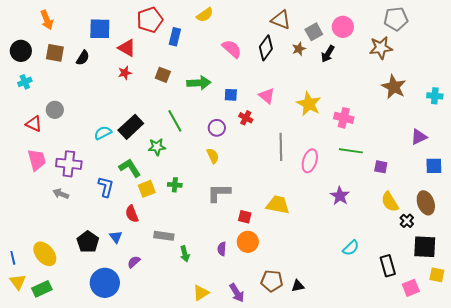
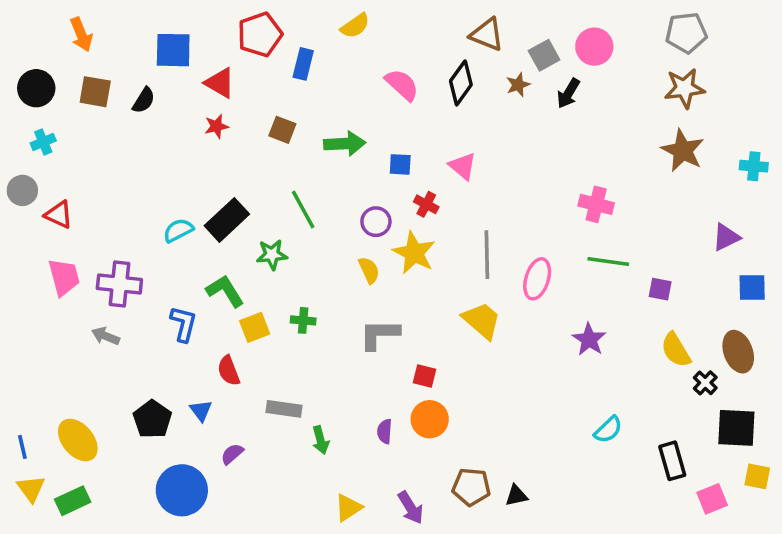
brown star: (381, 48) -> (684, 88), moved
yellow star: (309, 104) -> (414, 253), moved
gray circle: (55, 110) -> (22, 190), moved
yellow trapezoid: (278, 205) -> (482, 320), moved, turned 30

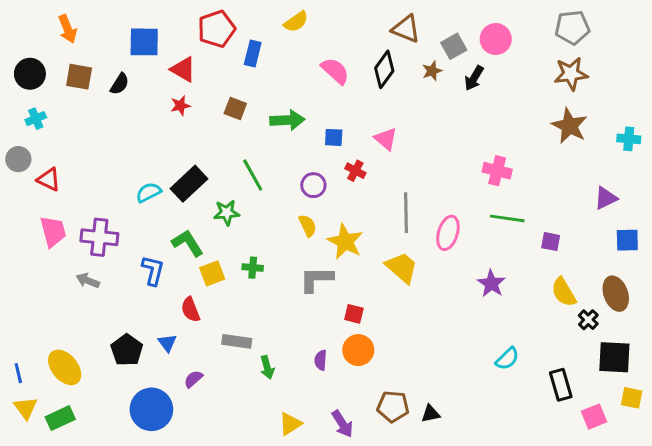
yellow star: (414, 253) -> (345, 242), moved

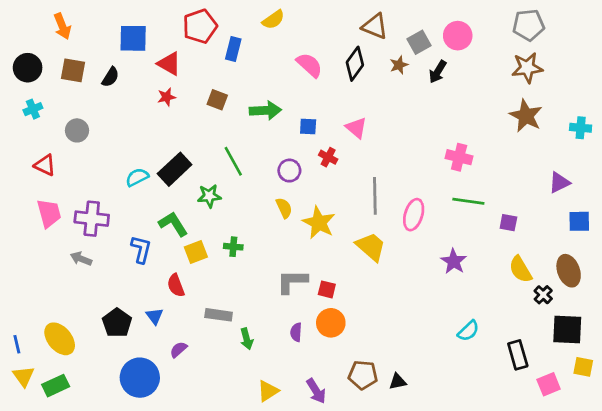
gray circle: (18, 159) -> (77, 130), moved
gray L-shape: (316, 279) -> (292, 281), moved

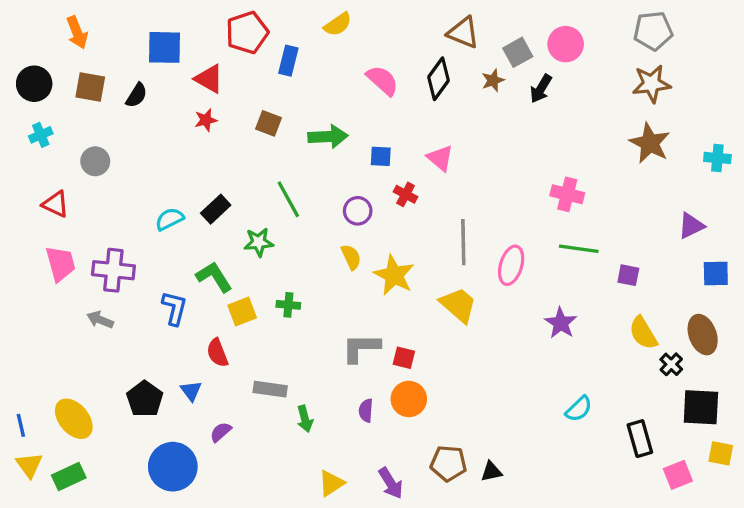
black rectangle: (175, 169) -> (216, 209), size x0.7

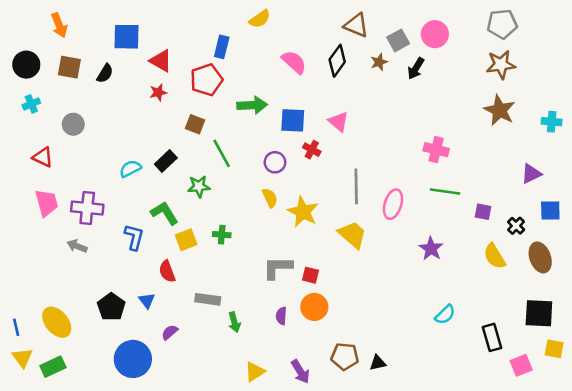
red pentagon: (247, 33) -> (206, 80), moved
brown square: (269, 123) -> (195, 124), moved
blue square: (381, 156) -> (293, 120), size x1.5
black cross: (671, 364) -> (516, 226), moved

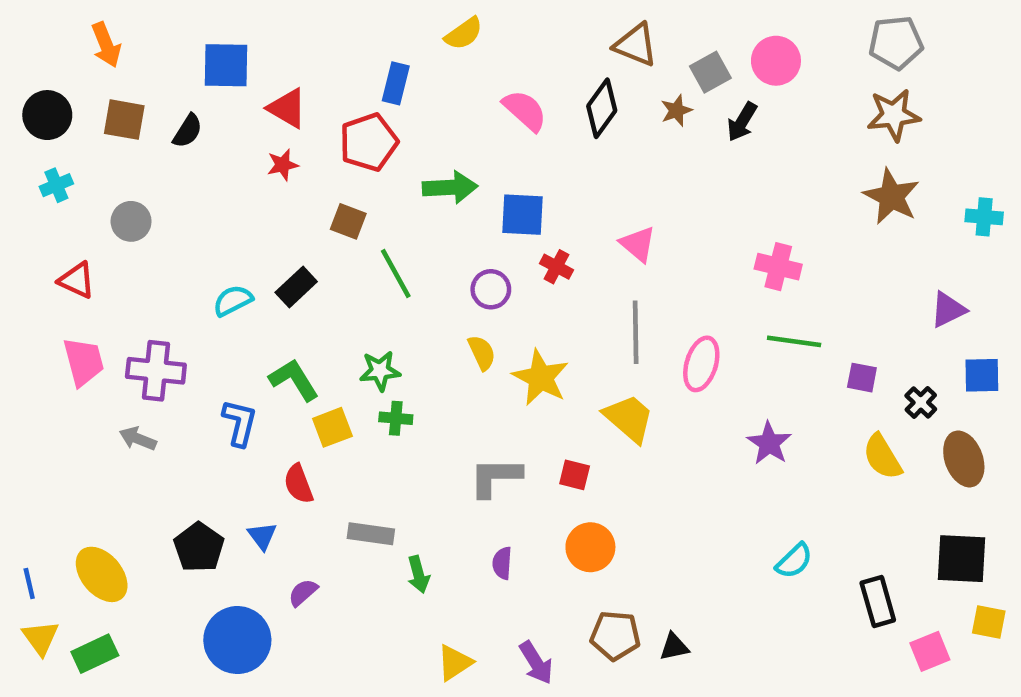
pink triangle: (338, 122) -> (638, 244), moved
green star: (199, 186) -> (380, 371), moved
red square: (311, 275) -> (575, 475), moved
orange circle: (314, 307) -> (590, 547), moved

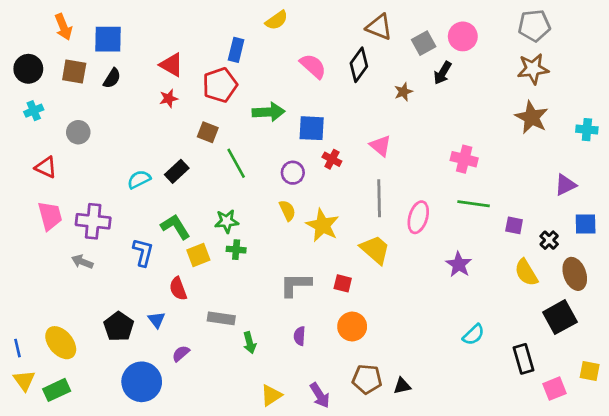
blue square: (226, 65) -> (108, 39), moved
brown star: (676, 111) -> (403, 92), moved
black square: (962, 559) -> (560, 317), moved, turned -32

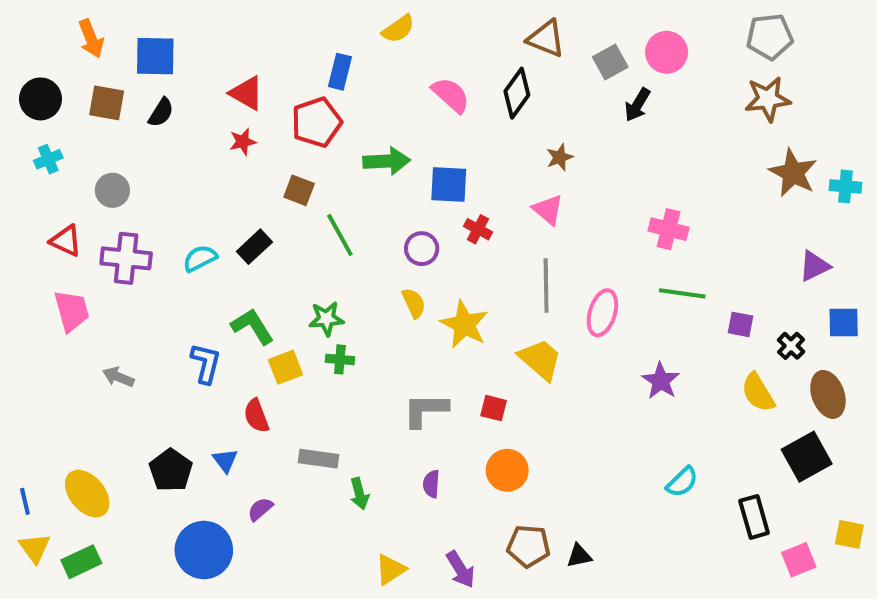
brown star: (403, 92) -> (560, 157), moved
brown star: (532, 117) -> (793, 173), moved
purple cross: (93, 221) -> (126, 258), moved

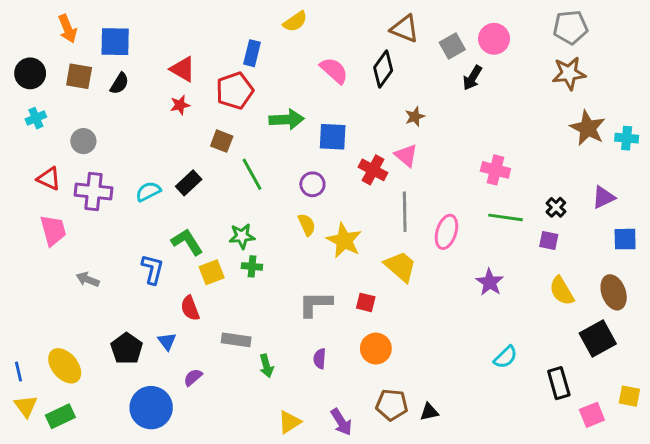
red cross: (478, 229) -> (373, 170), moved, size x1.4
black cross: (791, 346) -> (556, 207), moved

